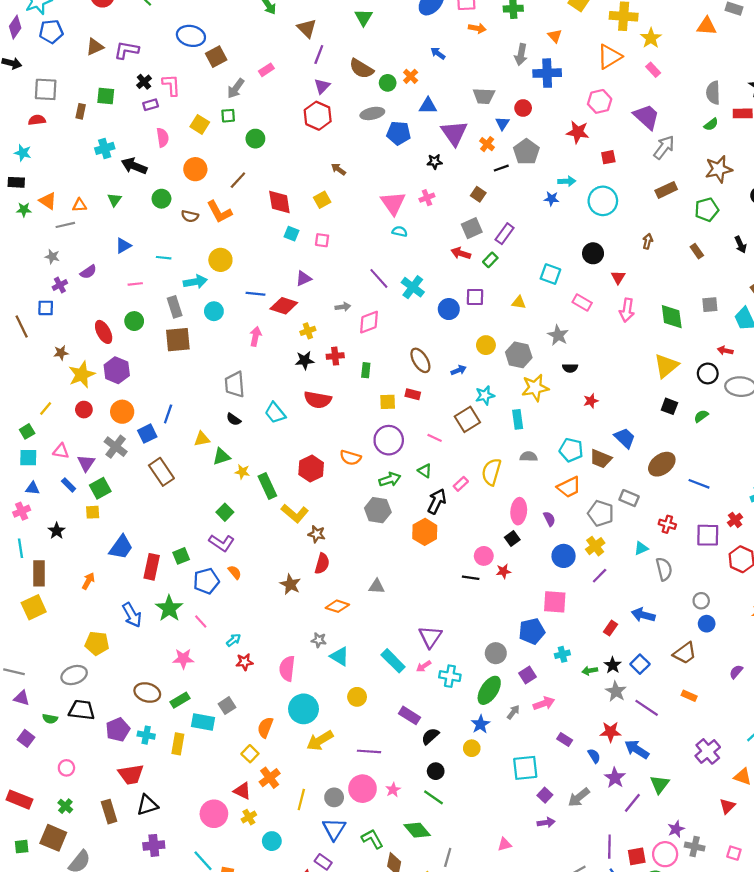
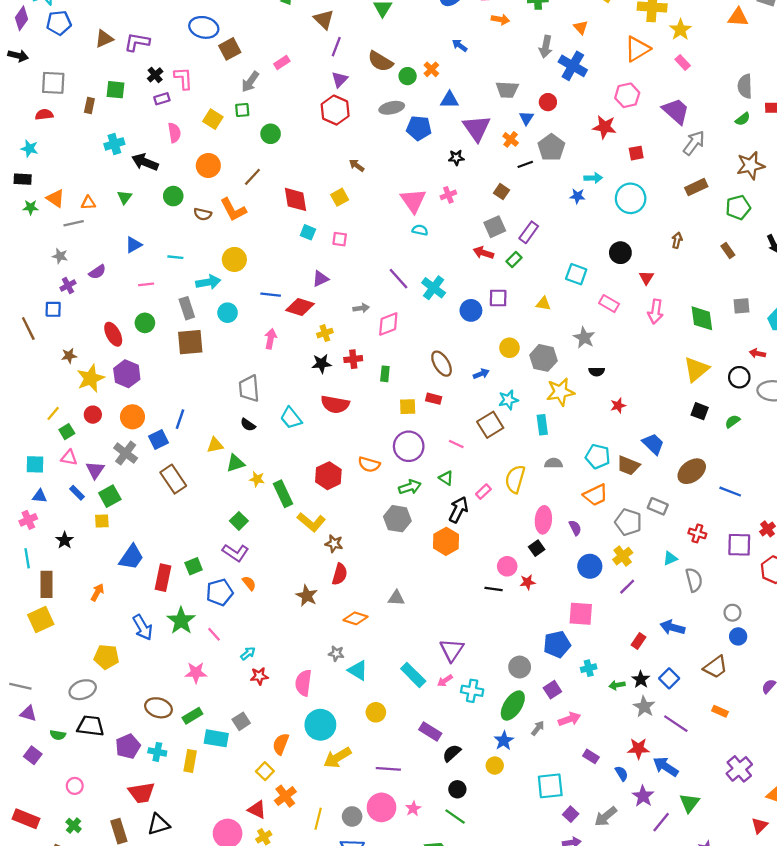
blue cross: (547, 73) -> (573, 66), turned 32
green square: (27, 431) -> (67, 432), moved

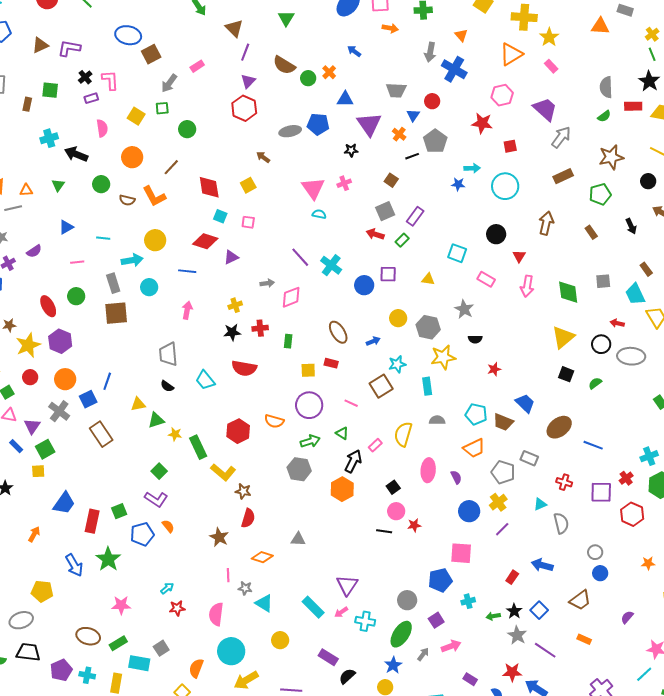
gray ellipse: (392, 108) -> (290, 131), moved
brown arrow: (677, 240) -> (546, 223), size x1.6
red diamond: (300, 307) -> (205, 241), moved
black square: (537, 548) -> (393, 487), moved
pink line: (214, 634) -> (228, 575), moved, turned 40

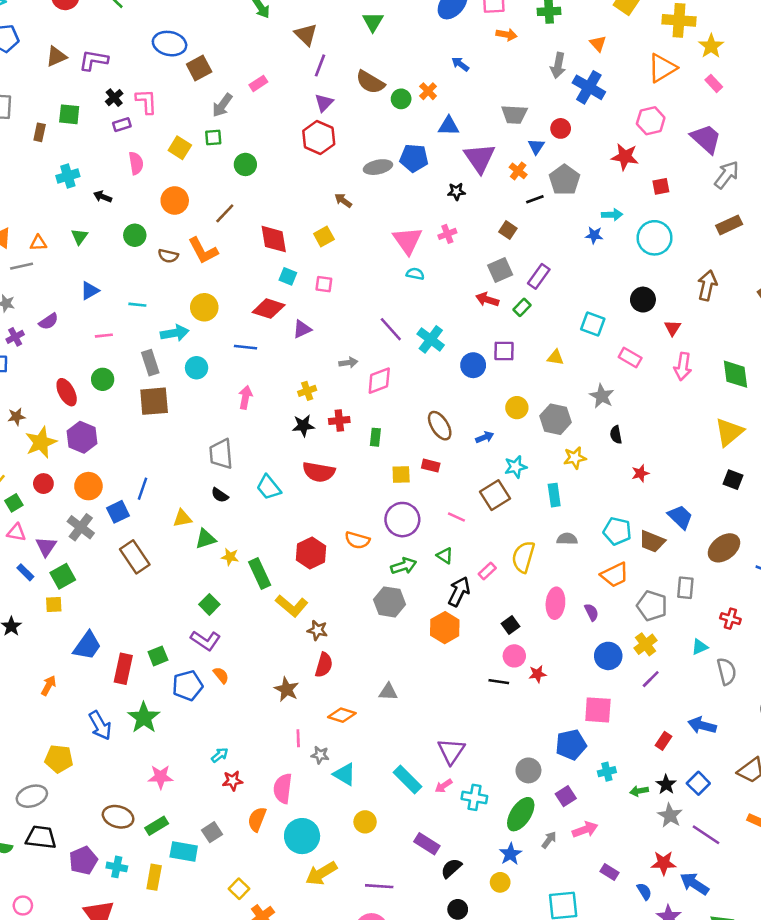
black arrow: (76, 154) -> (103, 197), size x0.6
black semicircle: (475, 339) -> (616, 435), turned 80
yellow star: (443, 357) -> (575, 458), size x0.7
gray rectangle: (529, 458) -> (685, 588), turned 72
orange semicircle: (196, 668) -> (257, 819), moved

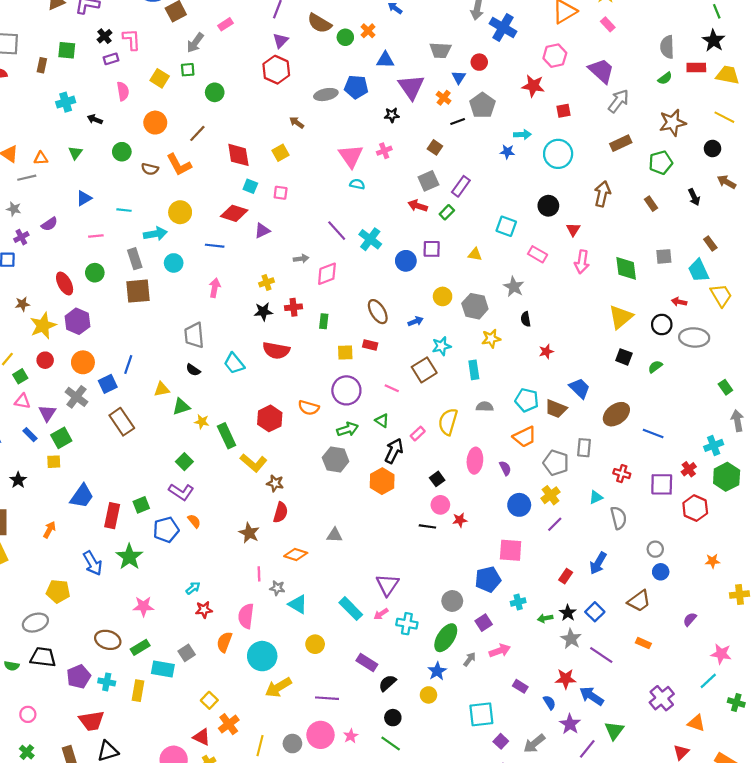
blue arrow: (702, 725) -> (598, 563), turned -75

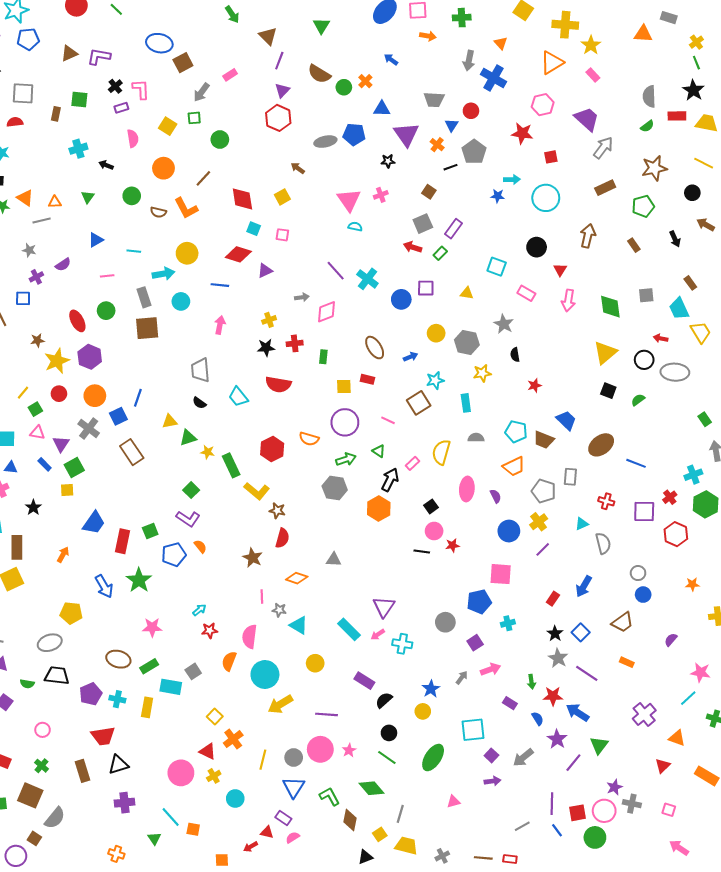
green arrow: (545, 618) -> (531, 682), moved, turned -88
green ellipse: (446, 638) -> (433, 758), moved

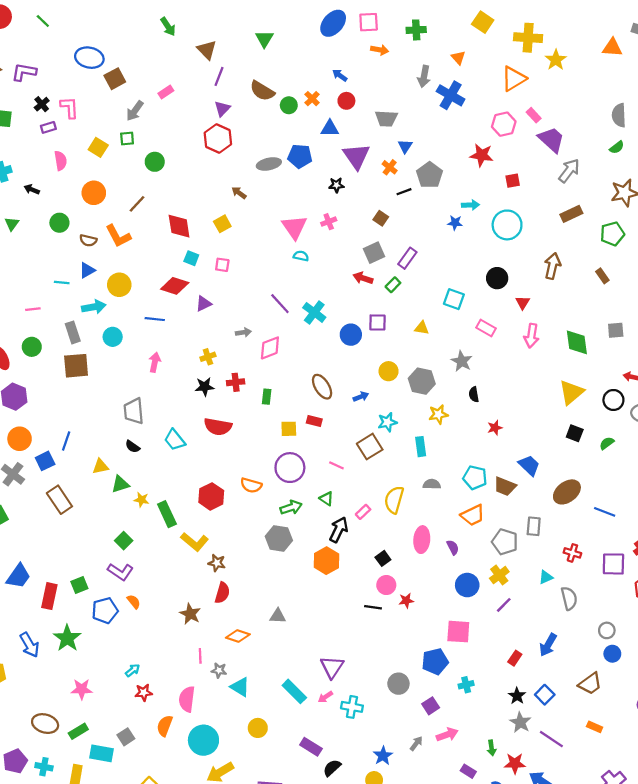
pink rectangle: (593, 75) -> (534, 115), moved
red circle: (471, 111) -> (346, 101), moved
blue triangle: (96, 240) -> (87, 270), moved

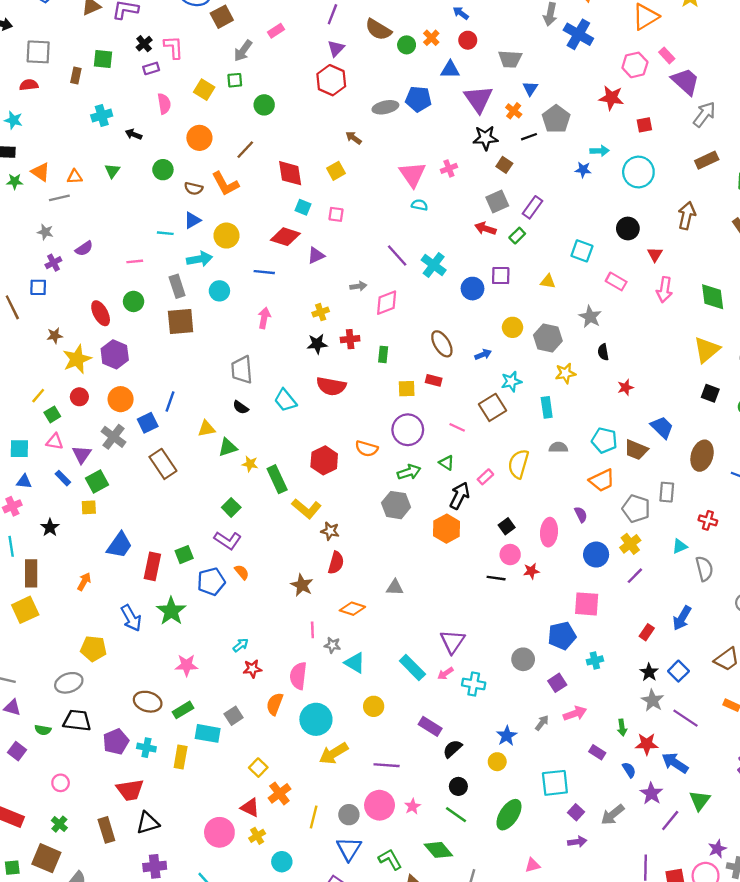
black star: (336, 185) -> (485, 138), moved, size x1.5
brown ellipse: (567, 492) -> (702, 456), turned -36
pink ellipse: (422, 540) -> (549, 532), moved

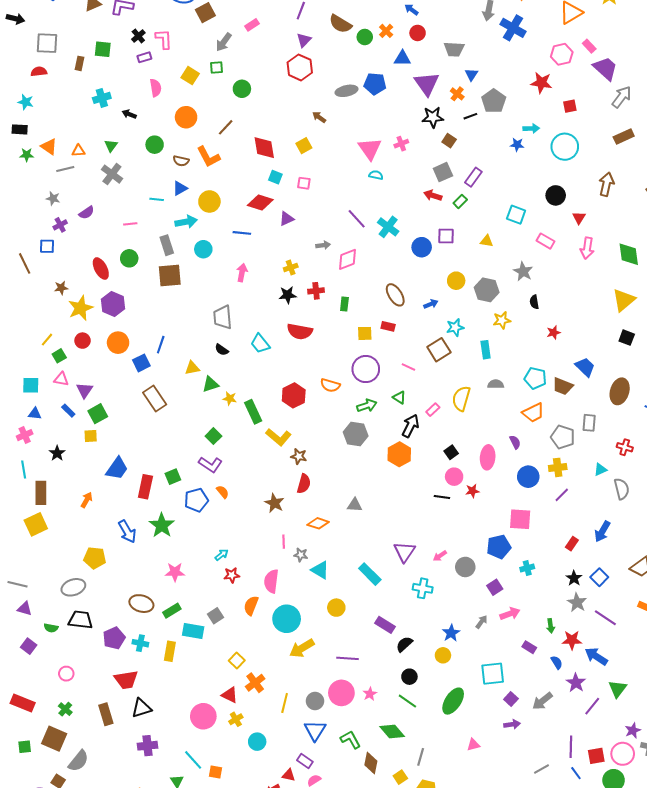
gray cross: (114, 437) -> (112, 174), moved
yellow cross: (630, 544) -> (558, 467), turned 30
pink arrow: (445, 673) -> (440, 556), moved

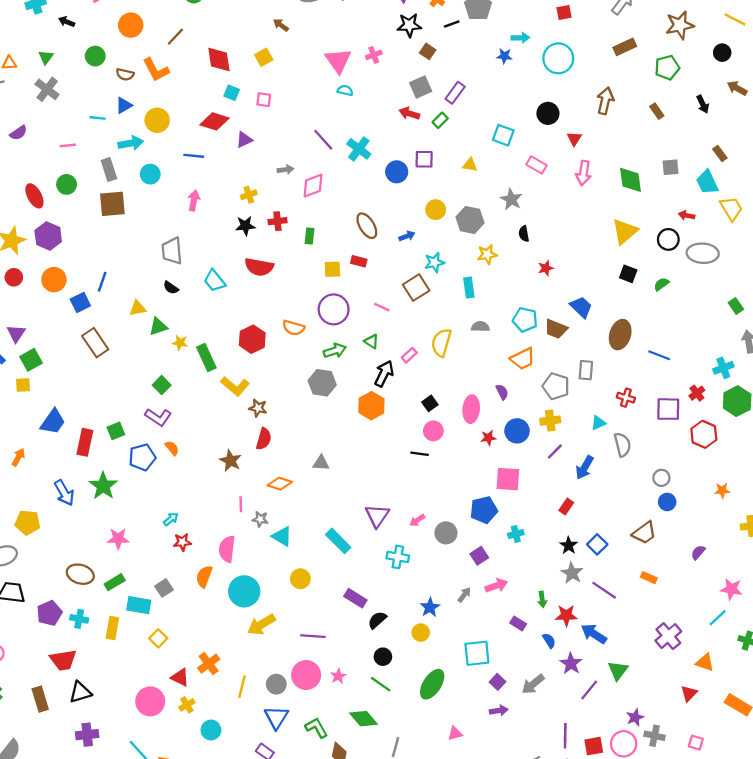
red star: (472, 491) -> (488, 438), moved
blue arrow: (602, 531) -> (585, 468), moved
yellow square: (237, 660) -> (158, 638), moved

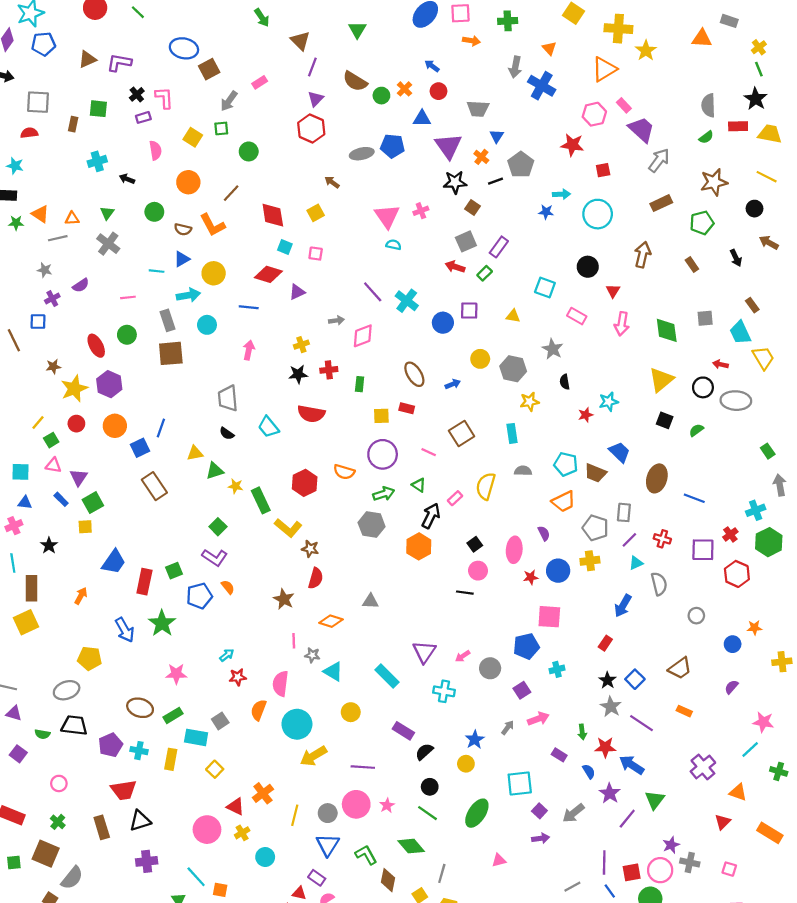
cyan star: (434, 262) -> (609, 402), moved
purple line: (555, 452) -> (629, 540), moved
blue circle: (667, 502) -> (733, 644), moved

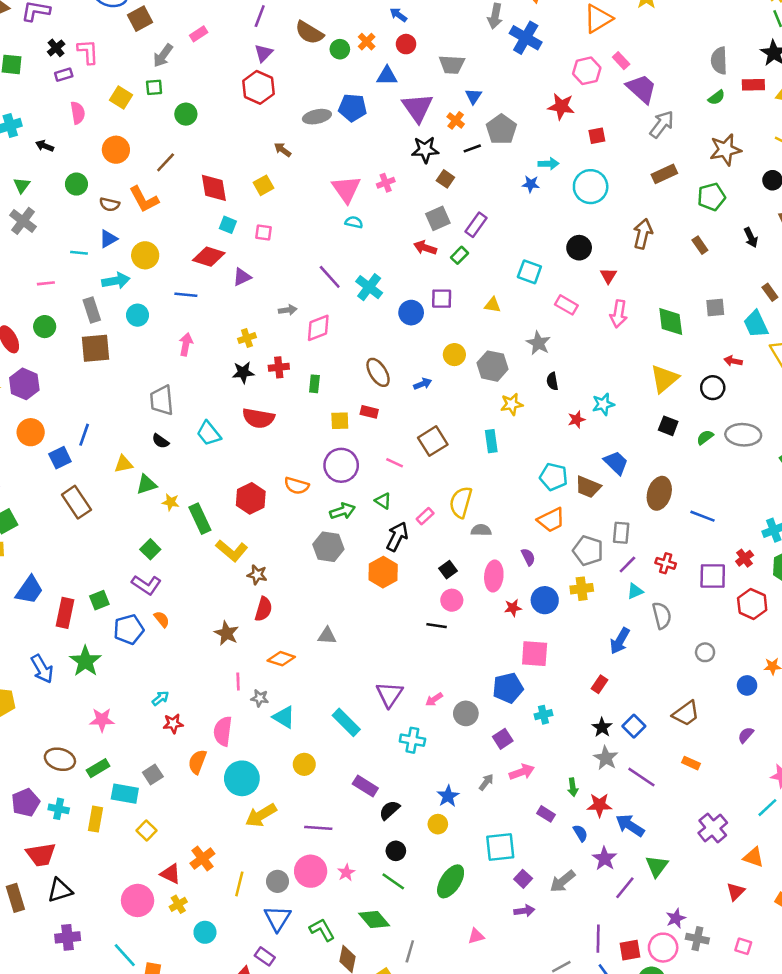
gray ellipse: (736, 401) -> (743, 435), moved
gray semicircle: (523, 471) -> (481, 530), moved

